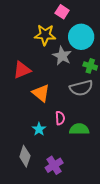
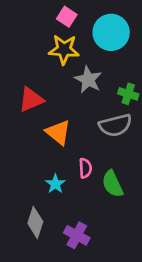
pink square: (62, 12) -> (67, 17), moved
cyan circle: (81, 37) -> (111, 32), moved
green semicircle: (79, 129) -> (113, 184), turned -114
purple cross: (54, 165) -> (77, 235), turned -30

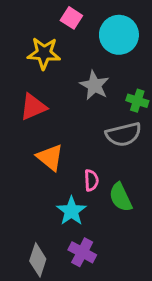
yellow star: (64, 50) -> (44, 53), moved
orange triangle: (58, 132) -> (50, 157), moved
cyan star: (55, 184) -> (71, 211), moved, size x1.4
gray diamond: (35, 222) -> (38, 260), moved

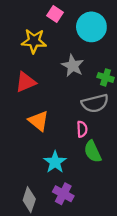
pink semicircle: (91, 180) -> (82, 129), moved

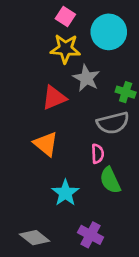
yellow star: (34, 41) -> (65, 49), moved
red triangle: (26, 82) -> (54, 98), moved
purple cross: (63, 194) -> (91, 235), moved
gray diamond: (29, 200) -> (35, 238), turned -70

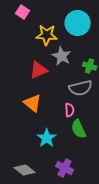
pink square: (65, 16) -> (23, 12), moved

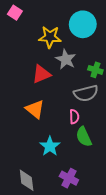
pink square: (23, 12) -> (15, 13), moved
gray diamond: (25, 170) -> (27, 180), turned 45

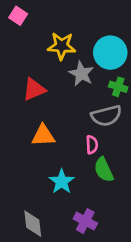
cyan circle: (83, 24) -> (110, 53), moved
red triangle: (41, 74) -> (34, 89), moved
orange triangle: (35, 109) -> (43, 135), turned -42

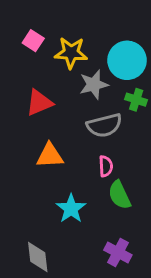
pink square: (18, 16) -> (33, 41), moved
gray star: (81, 74) -> (94, 85), turned 30
gray semicircle: (106, 116) -> (104, 125), moved
purple cross: (85, 221) -> (118, 252), moved

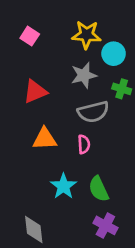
yellow star: (71, 53) -> (86, 35), moved
cyan circle: (127, 60) -> (114, 54), size x0.7
pink semicircle: (106, 166) -> (84, 144), moved
green semicircle: (119, 195) -> (99, 189), moved

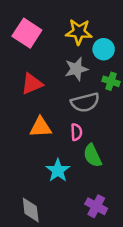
pink square: (30, 36) -> (27, 33), size x1.6
green semicircle: (99, 189) -> (92, 156), moved

